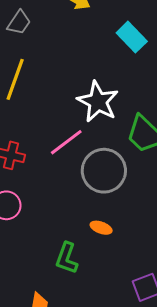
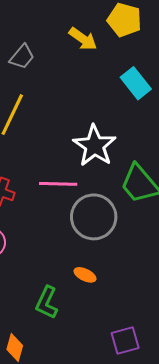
pink line: (66, 142) -> (58, 184), turned 33

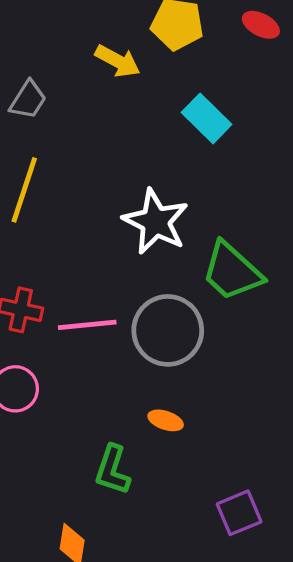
pink line: (58, 184) -> (87, 325), moved

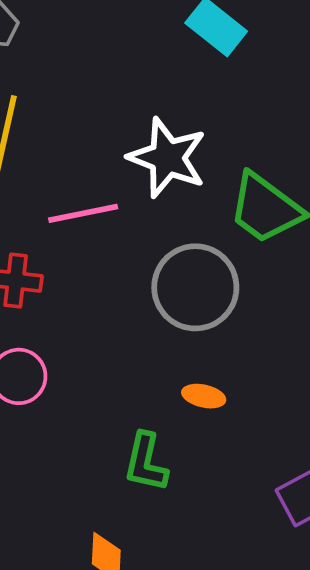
pink line: (87, 325) -> (83, 213), moved

